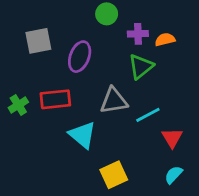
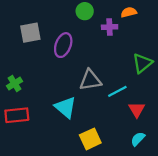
orange semicircle: (165, 39) -> (129, 12), moved
green triangle: (141, 67) -> (142, 63), moved
red rectangle: (55, 99) -> (17, 115), moved

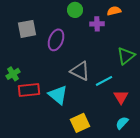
gray triangle: (90, 80) -> (80, 71), turned 35
red rectangle: (17, 115) -> (29, 90), moved

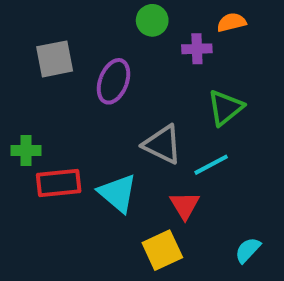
green triangle: (126, 56) -> (225, 108), moved
green cross: (13, 74) -> (26, 150), turned 32
red triangle: (121, 97) -> (185, 205), moved

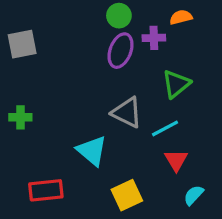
gray square: (55, 59) -> (22, 44), moved
purple ellipse: (114, 81) -> (121, 51), moved
red rectangle: (59, 183) -> (46, 190), moved
red triangle: (185, 205) -> (176, 160), moved

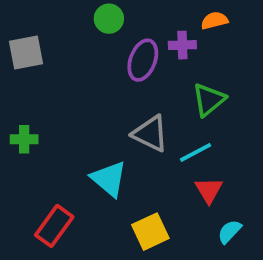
green circle: (119, 16) -> (109, 19), moved
red rectangle: (46, 190) -> (54, 226), turned -48

